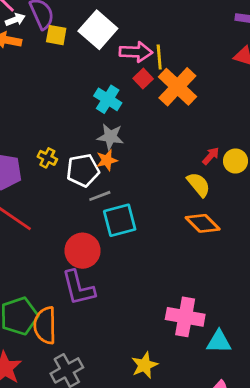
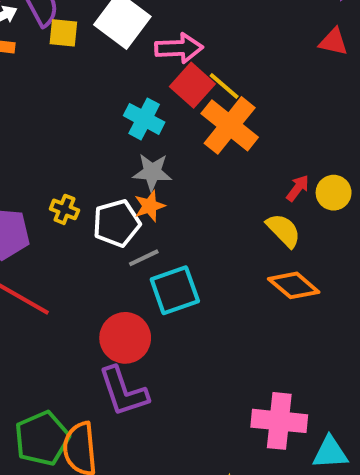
yellow line: (159, 57) -> (224, 86), moved, turned -40
red square: (143, 79) -> (192, 85), size x1.5
orange cross: (177, 87) -> (230, 125), moved

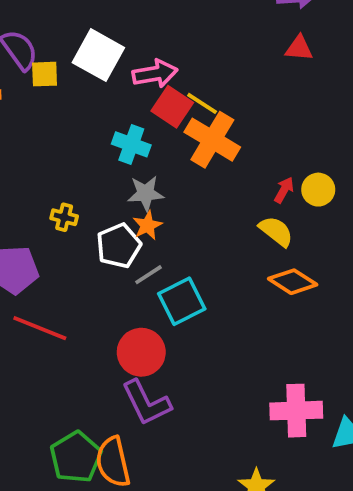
yellow cross: (64, 209) -> (64, 217), moved

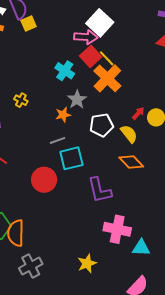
white square: (98, 55) -> (100, 23), moved
yellow square: (45, 74) -> (29, 23), turned -35
gray star: (146, 193) -> (77, 100), moved, turned 30
white pentagon: (119, 246) -> (102, 125), moved
purple L-shape: (146, 403) -> (100, 190), moved

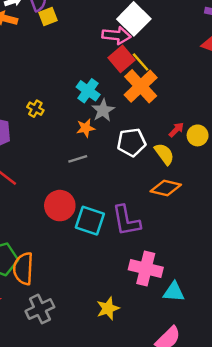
cyan cross: (65, 71) -> (88, 91), moved
cyan square: (71, 158) -> (90, 221), moved, turned 30
orange diamond: (131, 162) -> (166, 188), turned -35

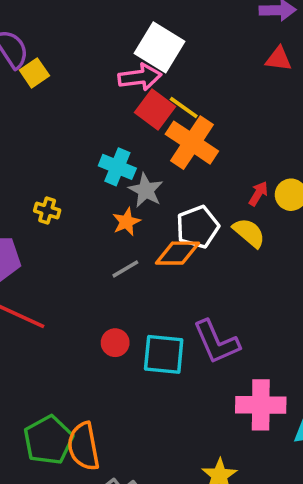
orange diamond: (166, 188) -> (178, 253), moved
red circle: (60, 206) -> (115, 343), size x0.6

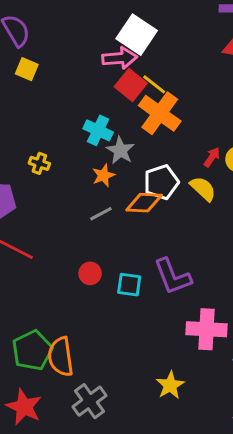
yellow square: (34, 73) -> (27, 69), moved, turned -35
cyan square: (164, 354) -> (129, 285), size x0.7

